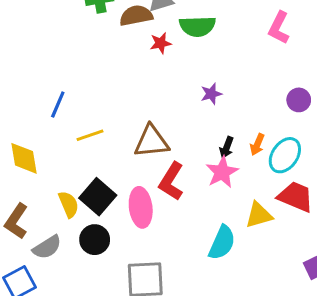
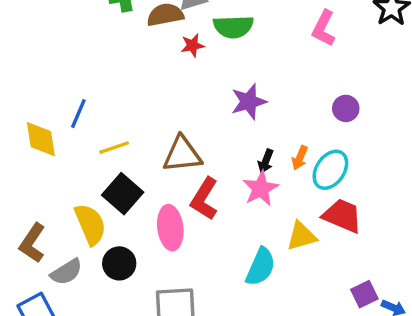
purple star: (211, 94) -> (249, 102), size x1.5
yellow diamond: (24, 158) -> (41, 139), moved
black square: (98, 197) -> (123, 194), moved
yellow semicircle: (69, 204) -> (90, 224), size x1.4

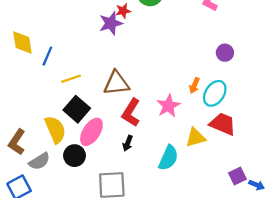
purple star: (249, 102) -> (111, 23), moved
yellow diamond: (41, 139) -> (22, 42), moved
black arrow: (266, 161) -> (128, 143), moved
pink ellipse: (170, 228) -> (91, 132), moved, turned 40

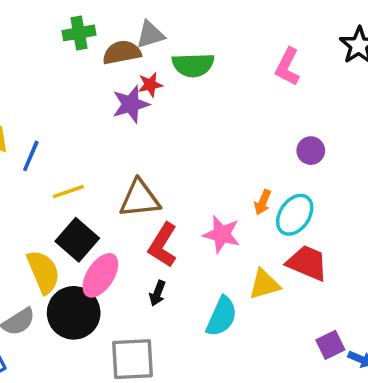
pink star: (168, 106) -> (222, 234), turned -30
black circle: (75, 156) -> (74, 313), size x1.5

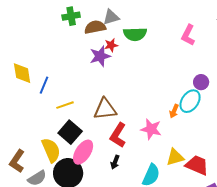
cyan ellipse: (295, 215) -> (190, 101), moved
red trapezoid: (307, 263) -> (197, 165), moved

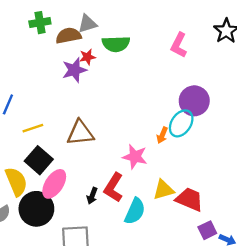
purple circle: (201, 82) -> (194, 101), size x1.6
red L-shape: (118, 135) -> (114, 187), moved

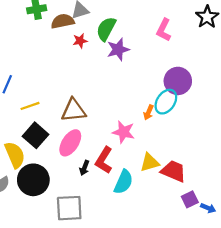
green semicircle: (116, 44) -> (106, 29), turned 120
purple star: (74, 70) -> (118, 49), moved
pink ellipse: (54, 184) -> (70, 143), moved

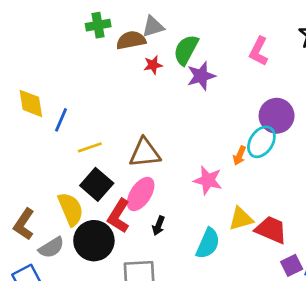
red L-shape: (104, 160) -> (119, 216), moved

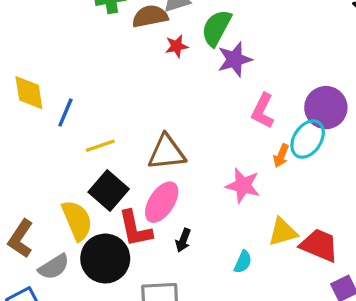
pink L-shape: (259, 51) -> (263, 111), moved
red L-shape: (119, 216) -> (135, 229), turned -44
cyan semicircle: (208, 243) -> (243, 262), size x0.6

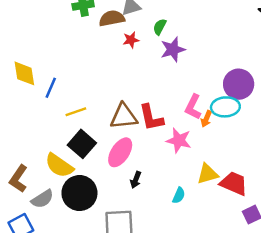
green semicircle: (216, 28) -> (160, 27), size x0.6
pink L-shape: (263, 111) -> (193, 107), moved
cyan ellipse: (308, 139) -> (225, 107), turned 52
yellow semicircle: (77, 220) -> (59, 166), turned 148
red L-shape: (135, 229) -> (151, 118), moved

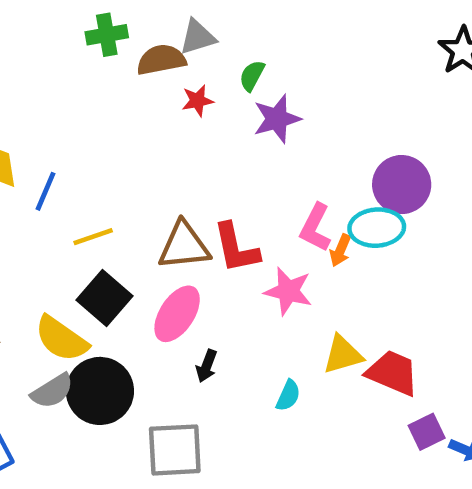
gray semicircle: (42, 199) -> (52, 391), moved

